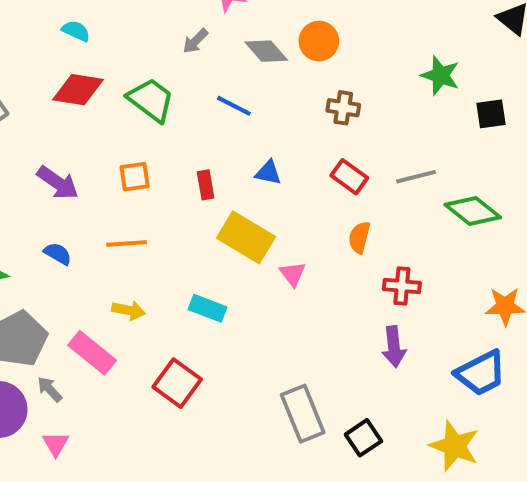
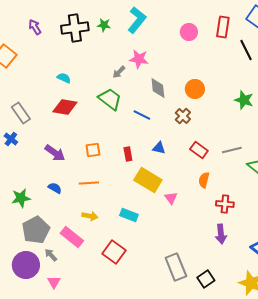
gray arrow: (195, 41) -> (119, 72), moved
orange circle: (319, 41) -> (195, 89), moved
gray diamond: (266, 51) -> (158, 88), turned 35
green trapezoid: (151, 100) -> (110, 99), moved
brown cross: (343, 108) -> (183, 116), moved, turned 35

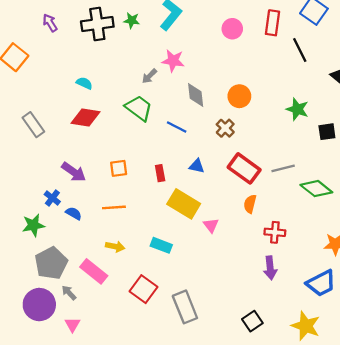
blue cross: (11, 139) -> (52, 198), moved
red rectangle: (199, 150) -> (244, 168), size x1.5
gray rectangle: (176, 267) -> (185, 307), moved

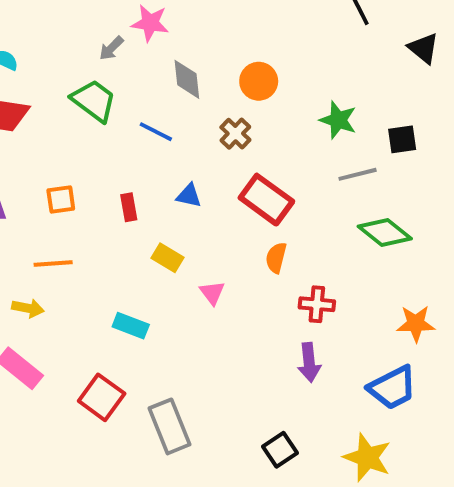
green star: (297, 109) -> (338, 120), moved
gray line: (283, 168) -> (358, 174), moved
yellow rectangle: (184, 204) -> (168, 258), size x0.6
yellow arrow: (115, 247) -> (28, 308), moved

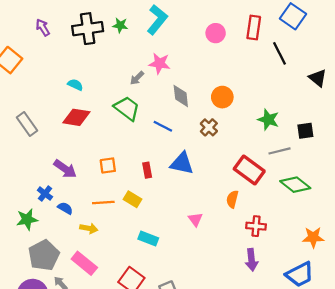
blue triangle: (189, 196) -> (182, 163), size x1.6
red rectangle: (266, 200) -> (249, 170), moved
yellow rectangle: (168, 258) -> (133, 199), moved

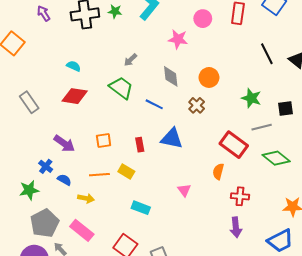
black line: (280, 53) -> (267, 54), moved
pink star: (159, 63) -> (178, 39), moved

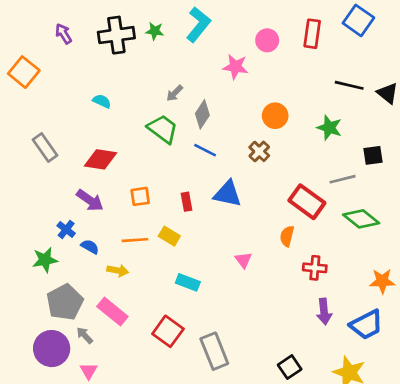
black line: (267, 54) -> (349, 85), turned -50
gray diamond: (171, 76) -> (202, 114), moved, turned 40
red diamond: (75, 96) -> (101, 159), moved
green star: (251, 98) -> (329, 128), moved
purple arrow: (236, 227) -> (324, 311), moved

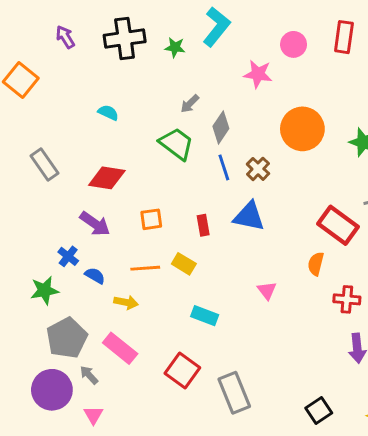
green star: (155, 31) -> (175, 47), moved
orange circle: (275, 116) -> (302, 129), size x1.5
blue line: (205, 150) -> (224, 167), turned 45
brown cross: (259, 151) -> (258, 169), moved

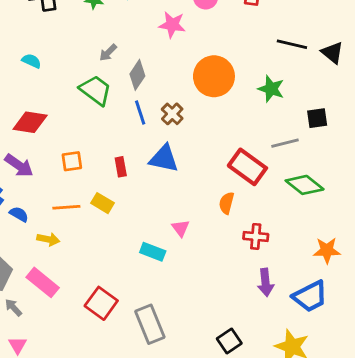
cyan rectangle: (205, 316) -> (153, 252), moved

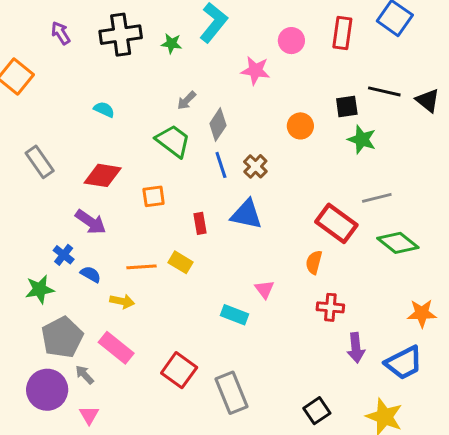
orange circle: (214, 76) -> (300, 126), size x0.6
black square: (317, 118) -> (347, 106), moved
orange square: (72, 161) -> (154, 196), moved
red cross: (256, 236) -> (330, 307), moved

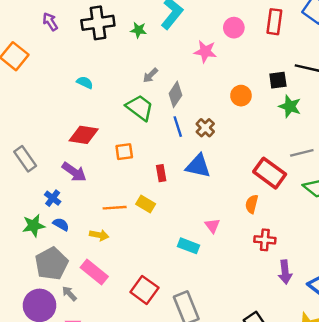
gray rectangle: (40, 162) -> (25, 159), moved
blue semicircle: (91, 274) -> (61, 224), moved

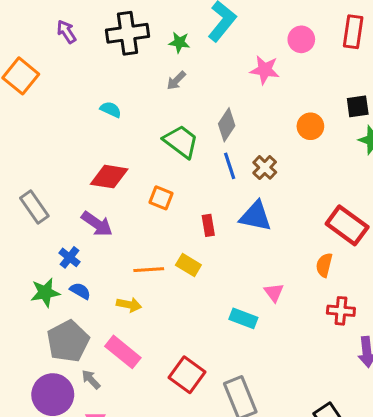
gray arrow: (150, 75) -> (176, 81), moved
orange square: (124, 152) -> (161, 198), turned 30

